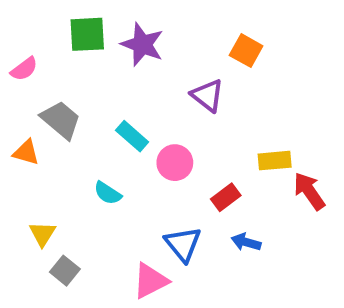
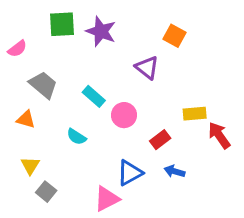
orange triangle: (26, 152) -> (26, 119), moved
blue triangle: (183, 244) -> (130, 173), turned 40

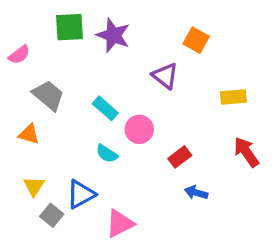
yellow rectangle: (195, 114) -> (233, 97), moved
cyan semicircle: (76, 137) -> (107, 154), moved
blue triangle: (130, 173) -> (81, 194), moved

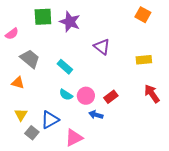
orange square: (196, 40) -> (143, 15), moved
pink circle: (139, 129) -> (86, 96), moved
blue arrow: (196, 193) -> (96, 115), moved

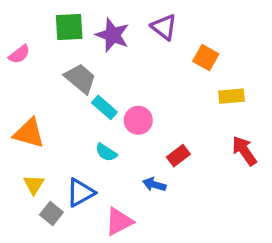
orange square: (143, 15) -> (206, 58), moved
purple triangle: (102, 47) -> (164, 27), moved
gray trapezoid: (30, 59) -> (80, 78), moved
orange triangle: (18, 83) -> (29, 133), size x1.5
pink circle: (86, 96) -> (138, 120), moved

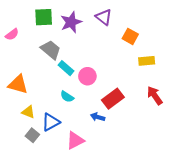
purple star: (113, 35) -> (71, 22), turned 30
red rectangle: (178, 156) -> (113, 99), size x1.5
yellow triangle: (34, 185) -> (28, 112), moved, turned -40

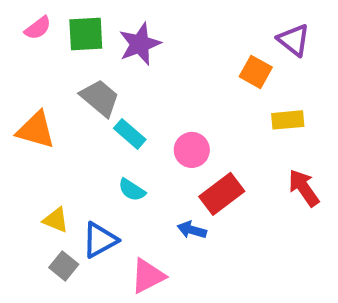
purple triangle: (104, 17) -> (294, 40), moved
pink semicircle: (12, 34) -> (38, 28), moved
pink circle: (87, 76) -> (192, 150), moved
orange triangle: (18, 84) -> (36, 130), moved

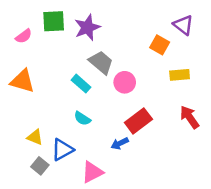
pink semicircle: (38, 28) -> (24, 36), moved
gray trapezoid: (100, 98) -> (101, 62), moved
pink circle: (192, 150) -> (125, 82), moved
blue arrow: (192, 230) -> (120, 143), turned -42

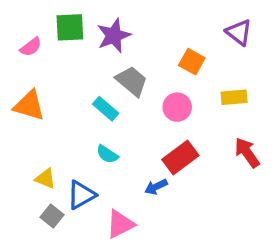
orange square: (160, 45) -> (192, 62), moved
pink circle: (125, 82) -> (177, 107), moved

